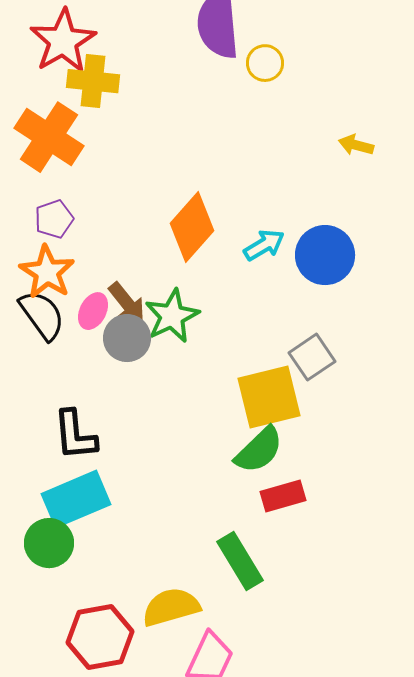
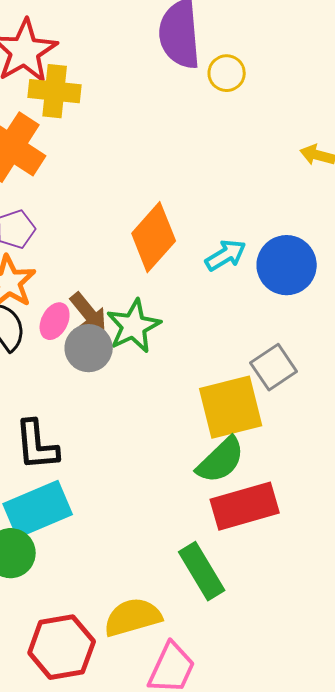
red rectangle: (283, 496) -> (245, 506), size x1.5

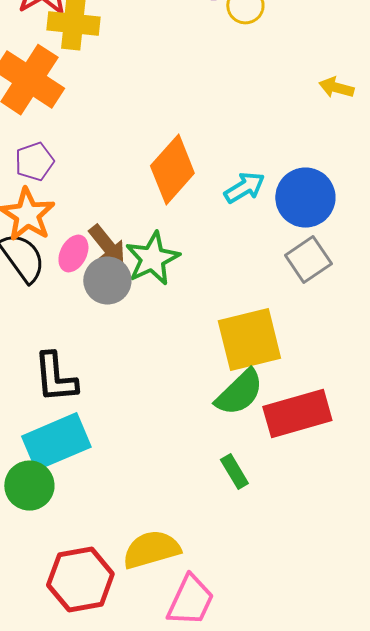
gray square: (274, 367) -> (308, 260), moved
red rectangle: (245, 506) -> (297, 414), moved
green rectangle: (202, 571) -> (234, 472), moved, size x0.6

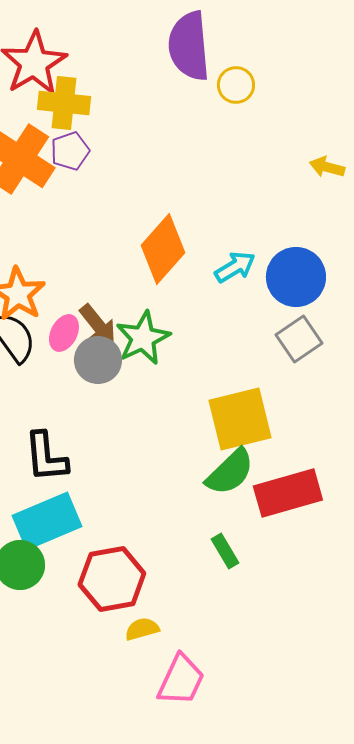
purple pentagon: (34, 162) -> (70, 151), moved
yellow semicircle: (151, 550) -> (142, 629), size x0.6
red hexagon: (80, 580) -> (112, 579), moved

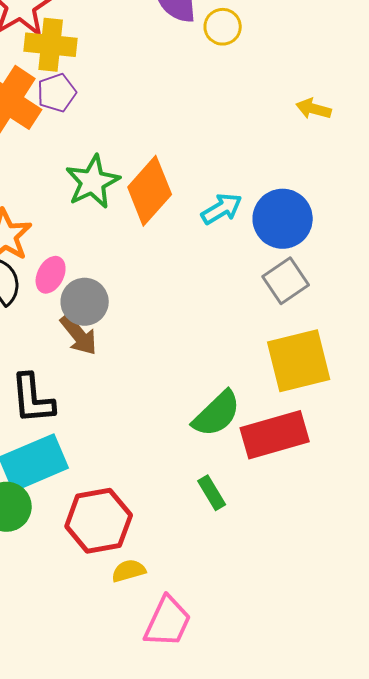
brown arrow: (98, 325) -> (79, 335), moved
green star: (143, 338) -> (93, 182), moved
yellow square: (240, 419) -> (299, 361), moved

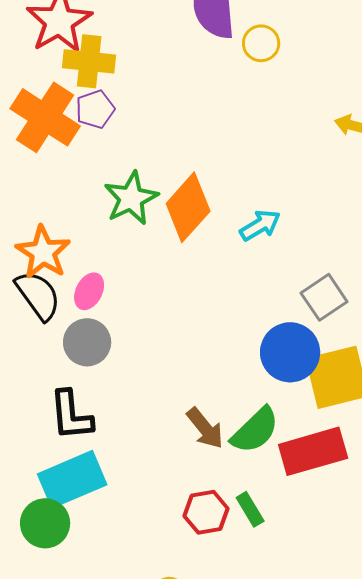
blue circle: (283, 219) -> (290, 352), moved
gray circle: (85, 302) -> (87, 342), moved
brown arrow: (79, 335) -> (205, 428), moved
red hexagon: (99, 521) -> (206, 512), moved, size x0.7

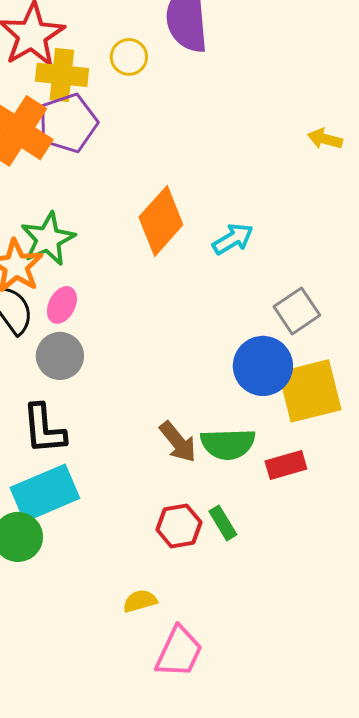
yellow circle: (261, 43) -> (129, 57), moved
purple pentagon: (95, 109) -> (68, 123), size x1.5
green star: (131, 198) -> (48, 239), moved
green semicircle: (255, 430) -> (228, 444), turned 42
red rectangle: (313, 451) -> (286, 465), size x0.6

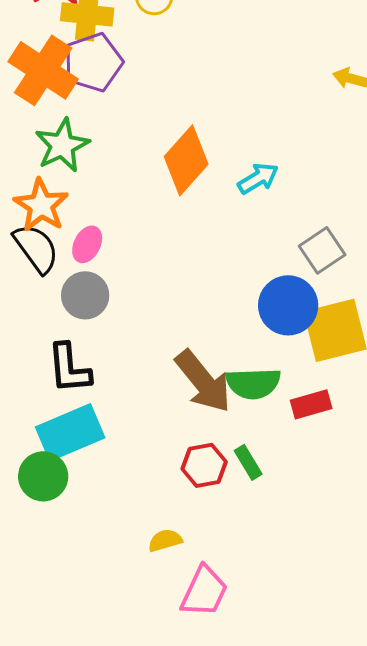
green star: (48, 239) -> (62, 145), moved
brown arrow: (178, 442) -> (203, 381), size x1.5

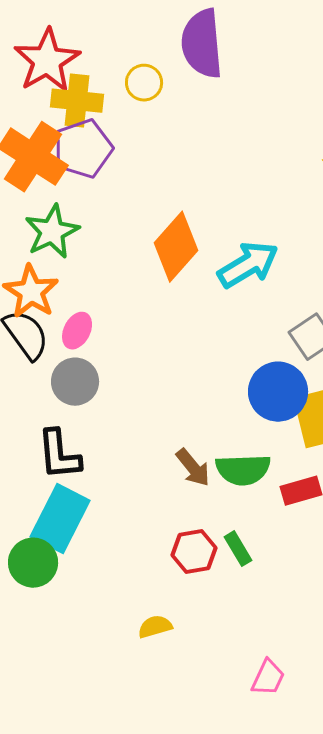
cyan arrow: (258, 178) -> (248, 265), size x1.5
brown arrow: (203, 381) -> (193, 468), size x0.6
cyan rectangle: (70, 432) -> (60, 519), turned -40
pink trapezoid: (204, 591) -> (268, 678), moved, size x0.7

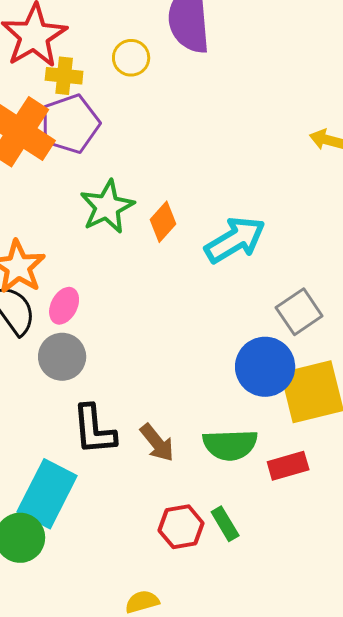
yellow cross: (77, 101) -> (64, 76), size x0.7
green star: (52, 232) -> (107, 207), moved
orange diamond: (176, 247) -> (163, 222), size x0.6
black L-shape: (59, 455) -> (94, 430), moved
brown arrow: (193, 468) -> (157, 443), moved

